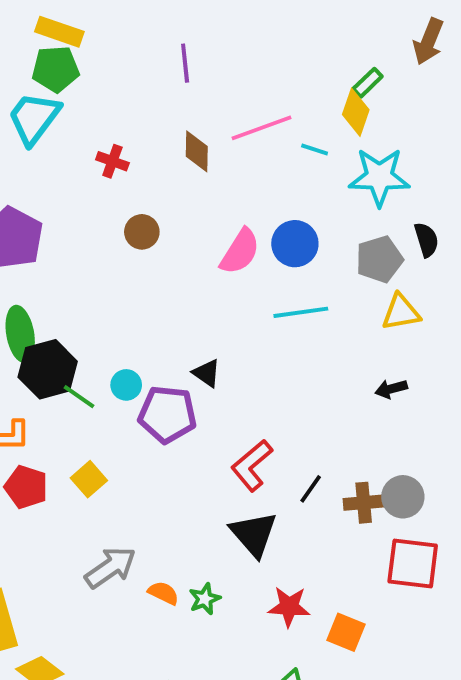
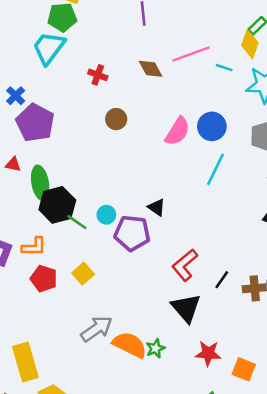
brown diamond: (197, 151) -> (151, 69), turned -30
cyan line: (301, 312) -> (216, 169), turned -56
orange semicircle: (163, 593) -> (130, 345), size x1.8

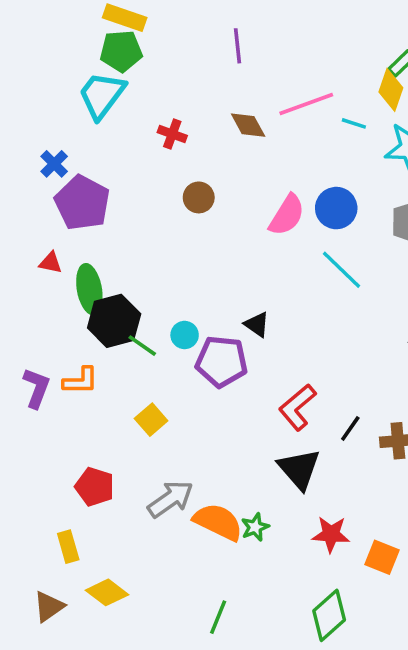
cyan line: (216, 169) -> (342, 270), turned -72
red pentagon: (44, 279) -> (95, 487), moved
yellow rectangle: (25, 362) -> (68, 547), size x0.6

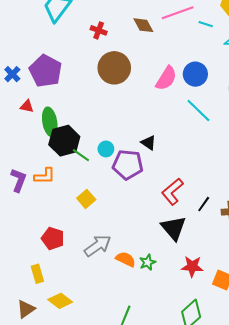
blue cross: (54, 164) -> (12, 74), moved
brown circle: (199, 197) -> (114, 68), size x1.8
orange semicircle: (218, 522) -> (126, 259), size x0.7

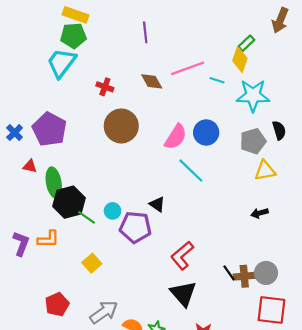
cyan line: (198, 110) -> (191, 171), moved
black line: (204, 204) -> (229, 273), moved, turned -70
red pentagon: (53, 238) -> (57, 305), turned 30

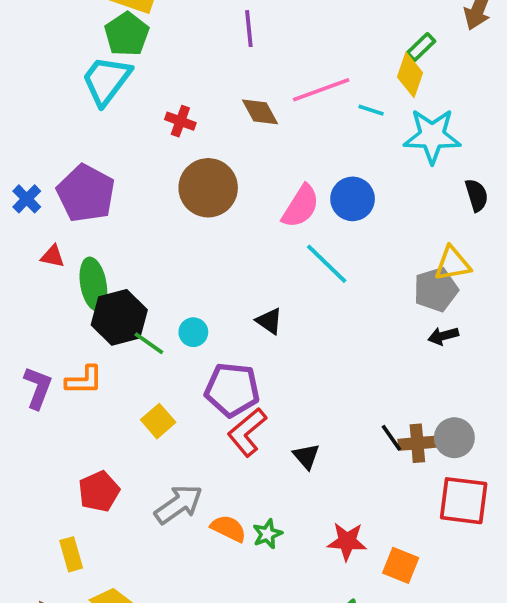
green pentagon: (73, 36) -> (127, 34), turned -30
gray pentagon: (253, 141) -> (436, 290), moved
purple pentagon: (135, 227) -> (232, 390), moved
red L-shape: (182, 256) -> (247, 432), moved
black triangle: (183, 294) -> (306, 456), moved, size x0.6

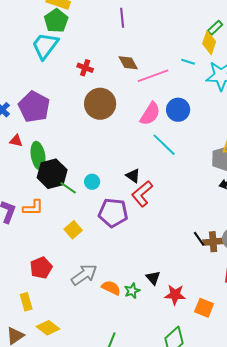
pink line: (321, 90) -> (153, 76), moved
red L-shape: (247, 432) -> (142, 194), moved
black triangle: (306, 456) -> (153, 278), moved

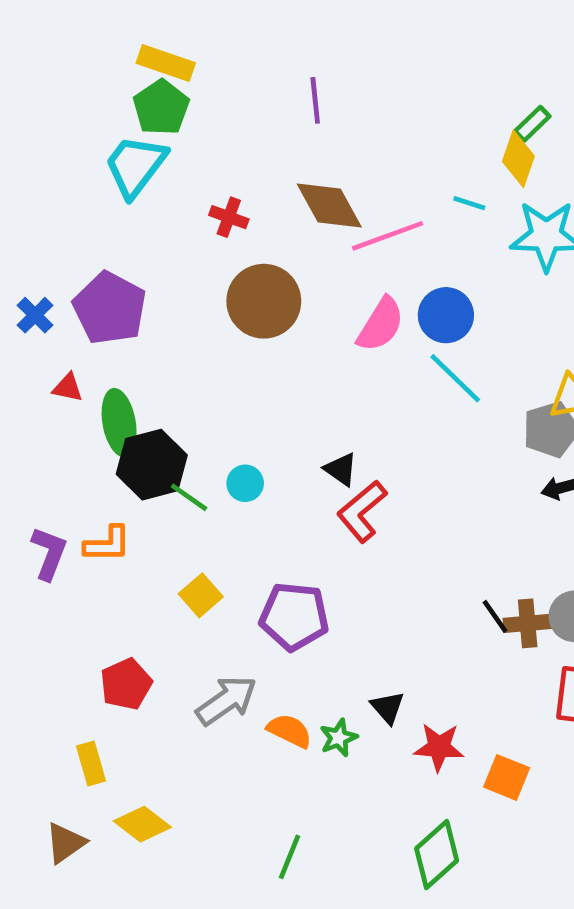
brown diamond: (128, 63) -> (329, 205), size x1.4
cyan line: (164, 145) -> (455, 378), moved
purple pentagon: (113, 213) -> (294, 616), moved

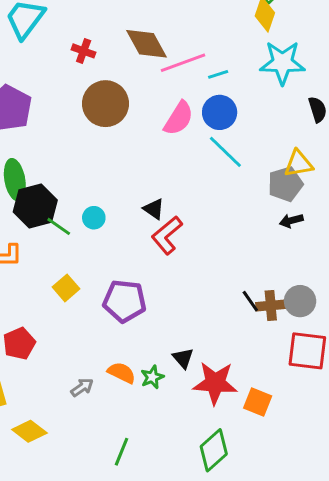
cyan line: (469, 203) -> (218, 74), moved, turned -36
gray arrow: (226, 700) -> (82, 387), moved, size x0.6
red star: (439, 747) -> (215, 383), size x1.4

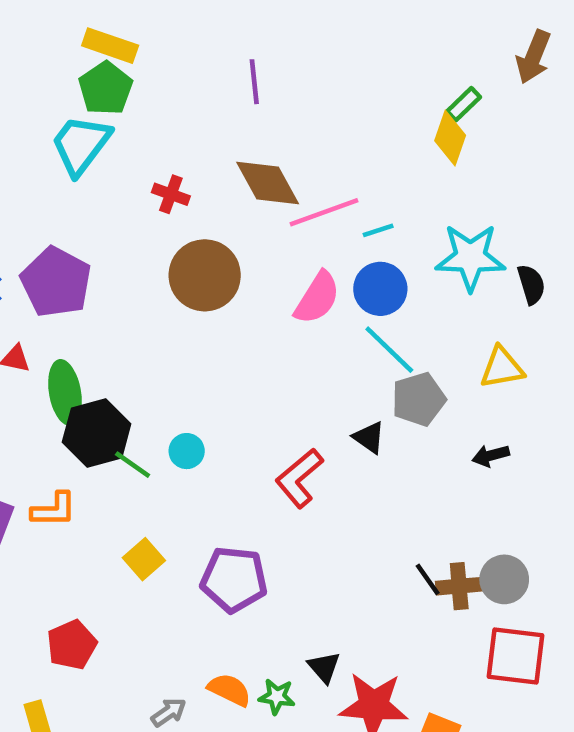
cyan star: (282, 63) -> (470, 257), moved
gray pentagon: (285, 184) -> (419, 399), moved
black triangle: (154, 209) -> (369, 438), moved
green star: (152, 377) -> (277, 697), turned 30

